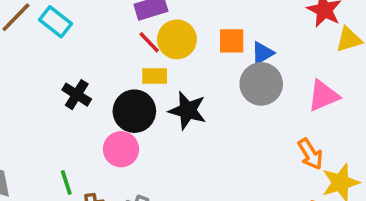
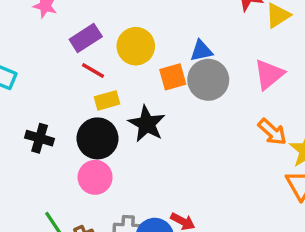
yellow circle: (177, 39) -> (136, 46), moved
orange square: (232, 41) -> (173, 77), moved
blue triangle: (262, 53) -> (201, 51), turned 35
black star: (187, 111) -> (147, 124), turned 30

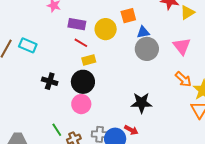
purple rectangle: (86, 38) -> (77, 24), turned 42
pink triangle: (269, 74) -> (182, 46), turned -30
orange square: (173, 77) -> (128, 16), moved
black star: (147, 124) -> (141, 103), moved, turned -30

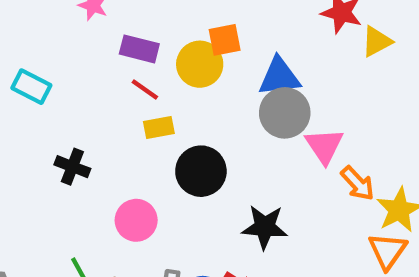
orange square: (128, 16) -> (225, 40), moved
blue triangle: (143, 32) -> (279, 77), size x1.5
pink triangle: (182, 46) -> (324, 146), moved
black circle: (83, 82) -> (201, 171), moved

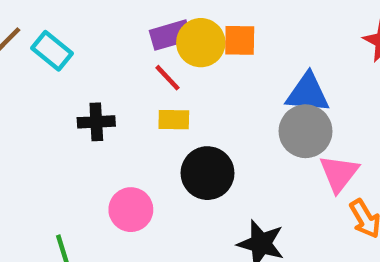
orange square: (225, 40) -> (240, 40), moved
purple rectangle: (139, 49) -> (170, 35), turned -42
yellow circle: (200, 64) -> (201, 43), moved
black cross: (72, 167) -> (96, 122), moved, turned -36

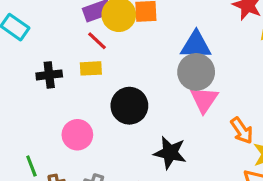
yellow rectangle: (174, 120) -> (91, 68), moved
pink triangle: (339, 173) -> (204, 100), moved

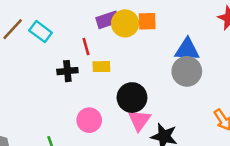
red line: (97, 41) -> (86, 47), moved, turned 30
pink triangle: (204, 100) -> (139, 120), moved

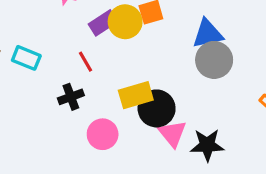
yellow rectangle: (101, 67) -> (136, 95), moved, size x1.5
pink circle: (89, 120) -> (103, 134), moved

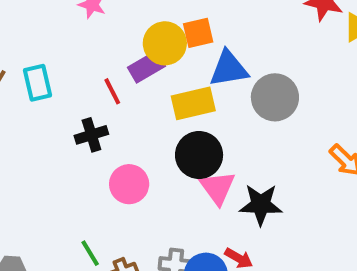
purple rectangle: (103, 23) -> (147, 67), moved
blue triangle: (208, 34) -> (229, 69), moved
cyan rectangle: (26, 58) -> (38, 83), turned 52
yellow rectangle: (136, 95) -> (193, 103), moved

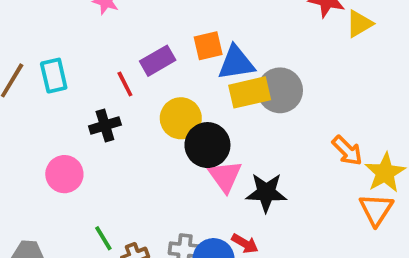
orange square: (198, 33) -> (208, 46), moved
yellow circle: (165, 43) -> (181, 118), moved
yellow rectangle: (193, 103) -> (250, 92), moved
pink circle: (129, 184) -> (64, 174), moved

